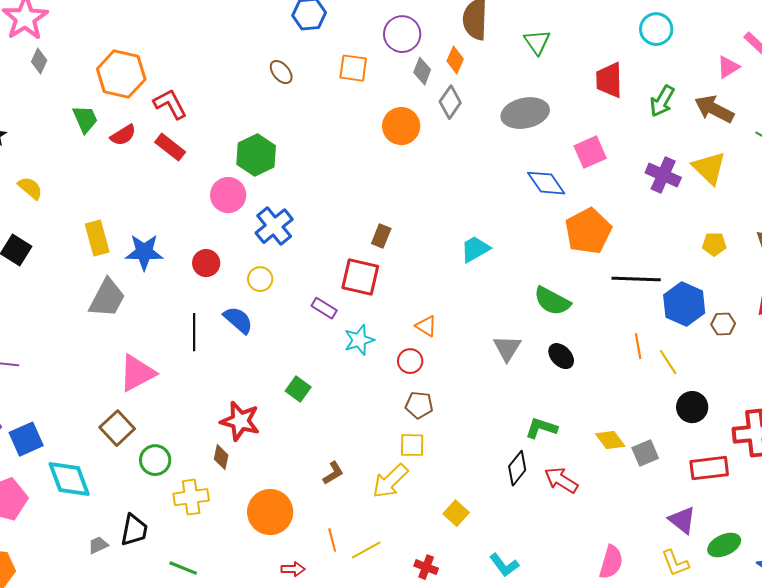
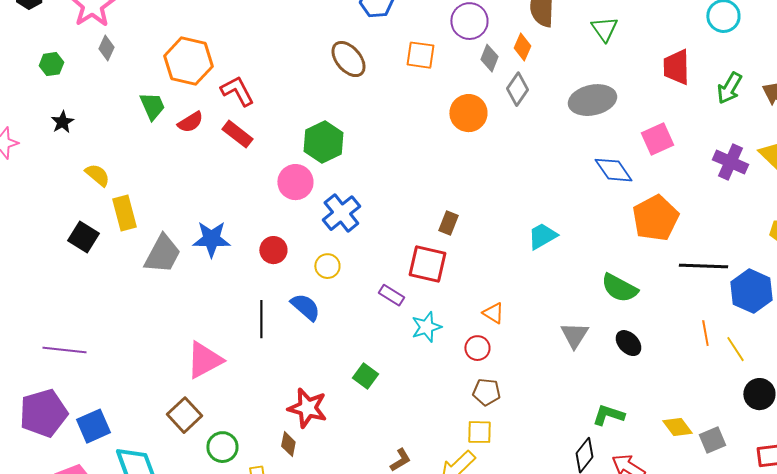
brown ellipse: (281, 72) -> (348, 59), size x1.5
yellow rectangle: (97, 238) -> (124, 213), moved
gray trapezoid: (107, 298) -> (162, 254), moved

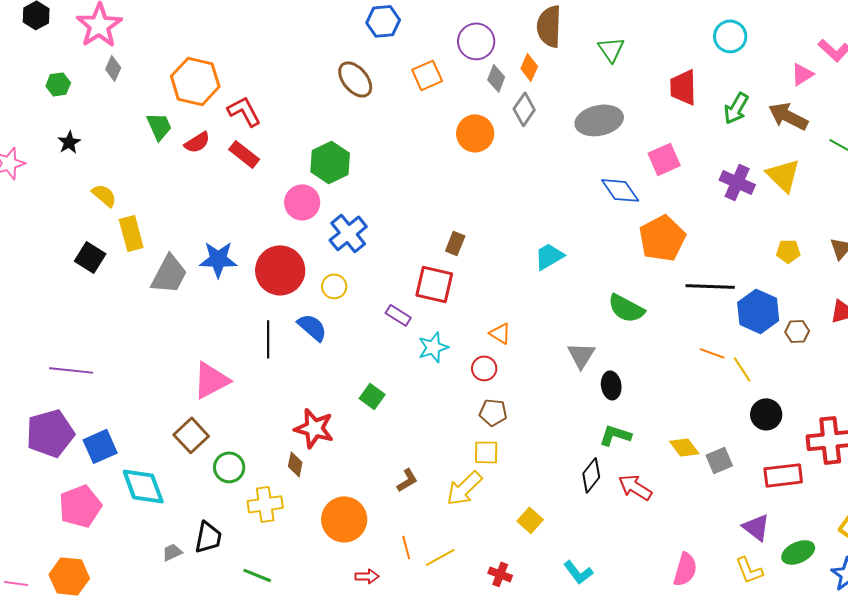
orange square: (420, 55) -> (427, 75), turned -32
red circle: (273, 250) -> (280, 270), size x1.8
orange line: (705, 333) -> (712, 353), turned -60
black ellipse: (628, 343) -> (611, 385), moved, turned 36

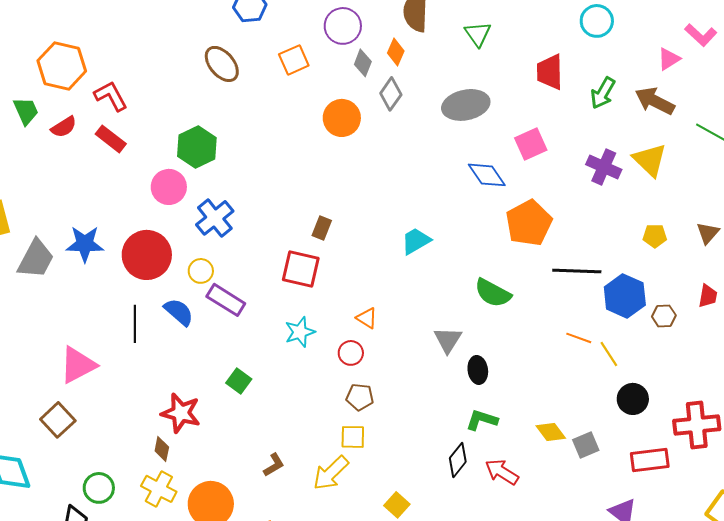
purple rectangle: (398, 315) -> (226, 300), moved, size x1.5
green circle: (229, 467) -> (99, 488), moved
yellow cross: (265, 504) -> (159, 489), moved, turned 36

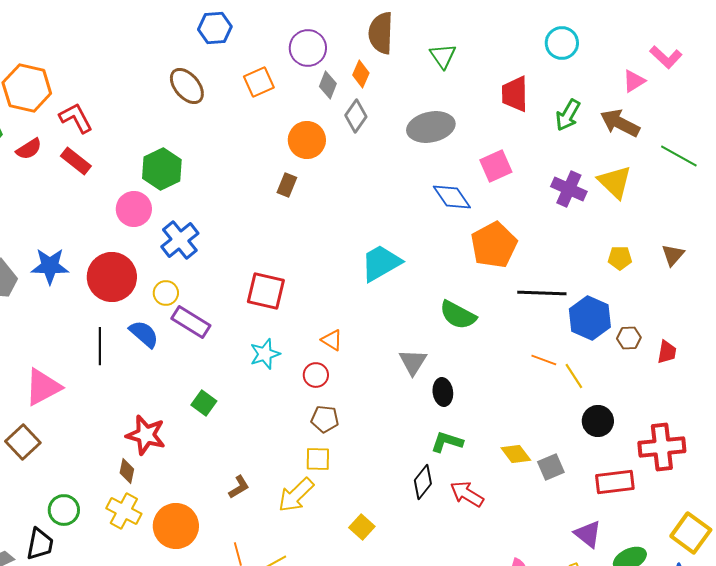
brown rectangle: (322, 228) -> (287, 185), moved
cyan trapezoid: (416, 241) -> (381, 263), size x1.4
red trapezoid: (708, 296) -> (667, 352), moved

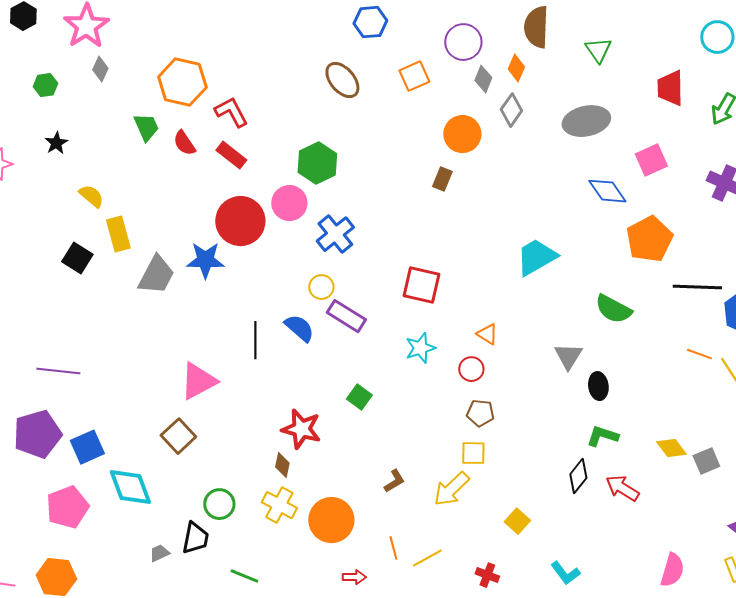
red semicircle: (29, 149) -> (184, 143), turned 88
red circle: (112, 277) -> (240, 221), moved

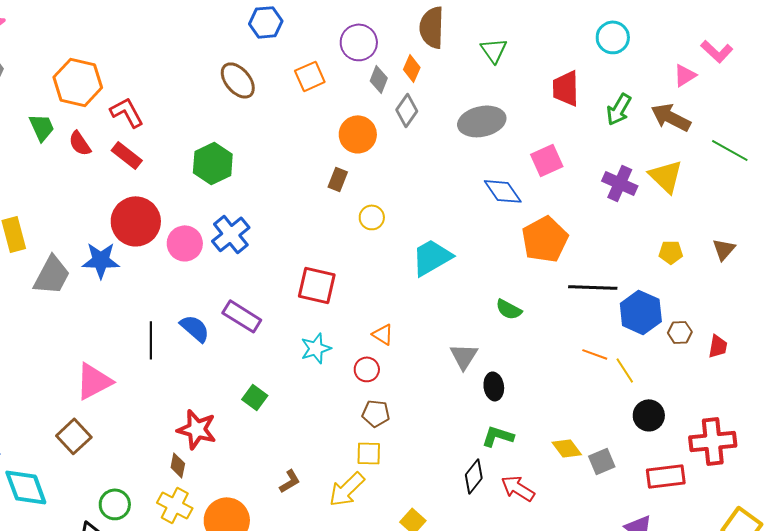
pink circle: (289, 203) -> (185, 243), moved
yellow circle: (321, 287) -> (372, 217), moved
green semicircle: (613, 309) -> (509, 309), size x0.7

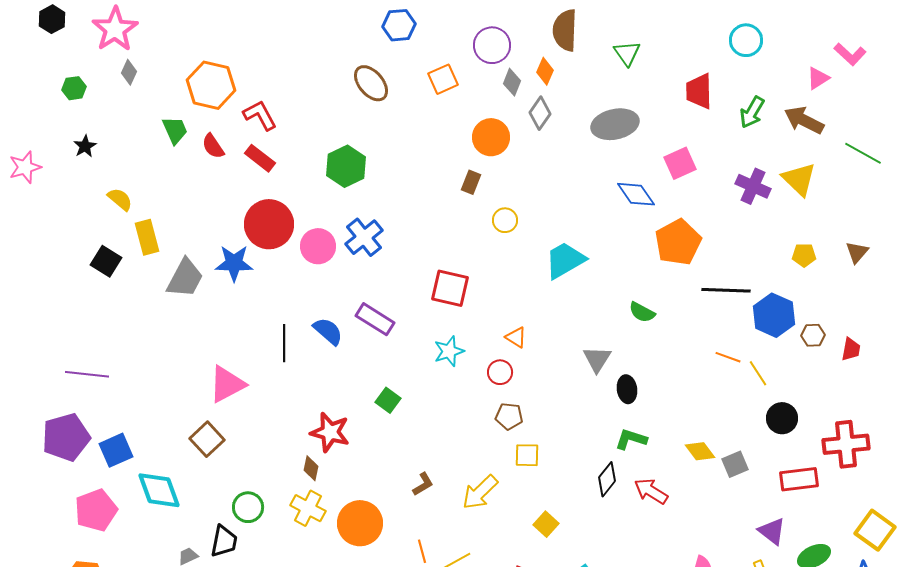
yellow square: (369, 453) -> (527, 455), moved

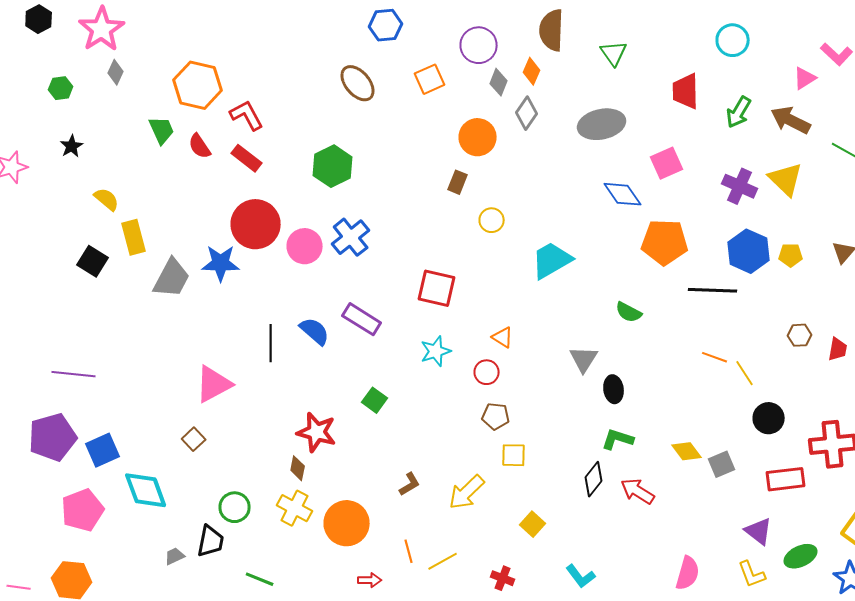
orange pentagon: (678, 242) -> (665, 242), turned 30
blue hexagon: (774, 315) -> (749, 251), moved
brown square: (207, 439) -> (194, 439), size x0.7

